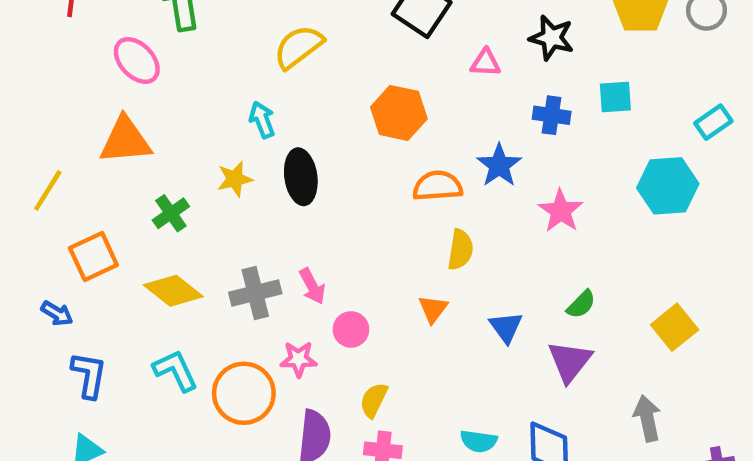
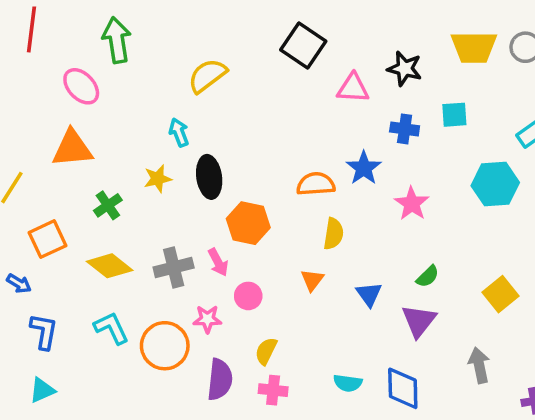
pink triangle: (485, 63) -> (353, 88), size x1.4
orange hexagon: (399, 113) -> (248, 223), moved

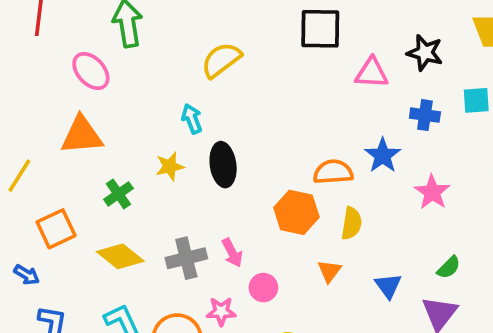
black square: (303, 45) -> (320, 29), turned -33
orange hexagon: (248, 223) -> (296, 212), moved

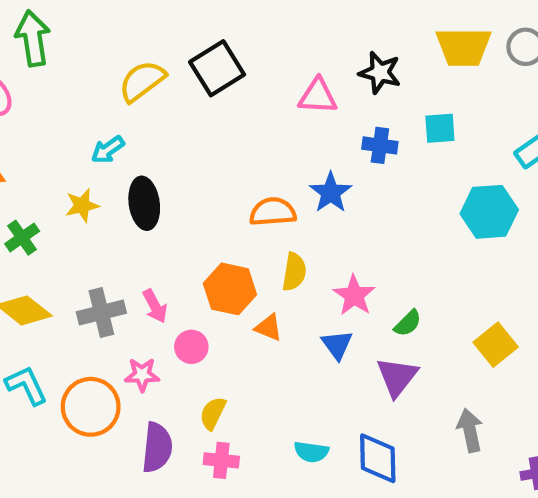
black square: (320, 29) -> (217, 68), moved, turned -33
cyan arrow: (192, 119) -> (108, 150), turned -104
pink star: (432, 192) -> (354, 295), moved
orange hexagon: (296, 212) -> (230, 289), moved
orange triangle: (329, 271) -> (268, 328), turned -45

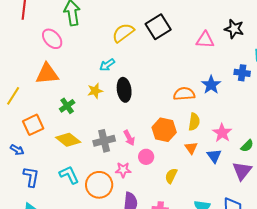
blue cross: (380, 145) -> (242, 73), moved
orange triangle: (268, 328) -> (191, 148), moved, turned 32
yellow semicircle: (213, 413) -> (171, 176), moved

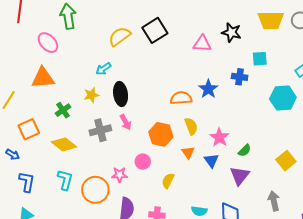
yellow semicircle: (194, 122) -> (191, 126), turned -30
pink arrow: (129, 138) -> (126, 122), moved
gray cross: (104, 141) -> (100, 130), moved
cyan L-shape: (69, 175) -> (65, 180), turned 40

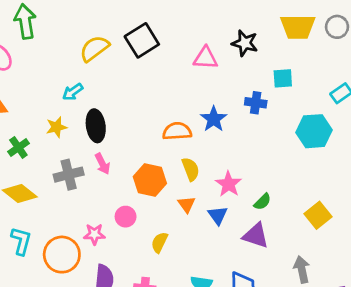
purple triangle: (240, 176) -> (256, 236), turned -50

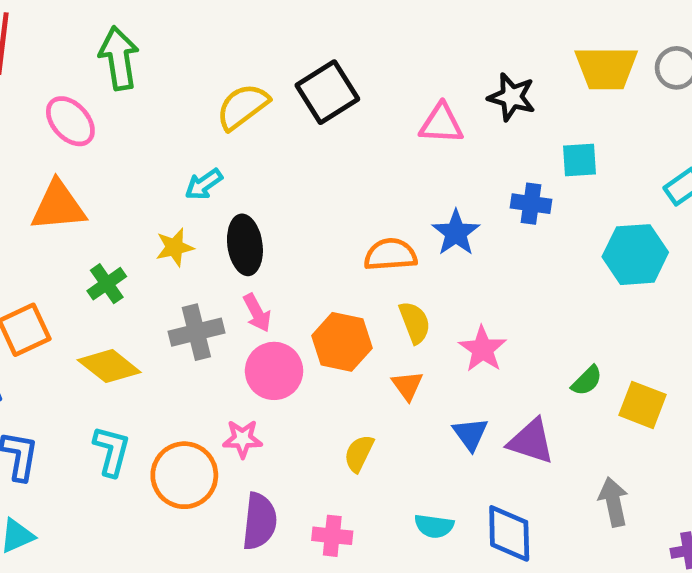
green semicircle: (262, 202) -> (587, 381), moved
blue triangle: (218, 215) -> (470, 434), moved
yellow square: (318, 215) -> (643, 405), turned -30
pink circle: (126, 217) -> (274, 371), moved, size x1.5

